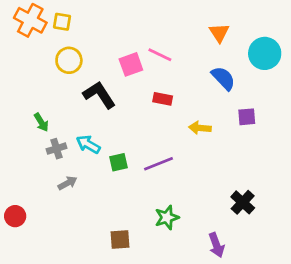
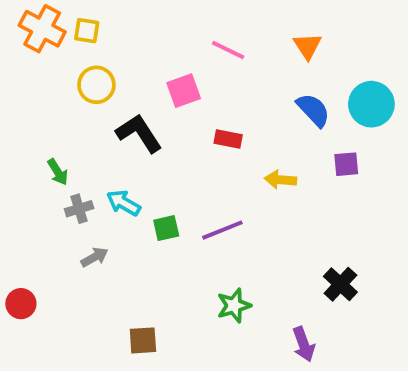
cyan circle: (265, 53) -> (371, 104), moved
pink line: (160, 55) -> (228, 50), moved
brown square: (120, 240) -> (143, 340), moved

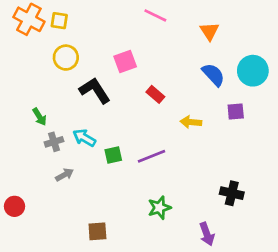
pink line: (228, 50) -> (155, 15), moved
red rectangle: (228, 139) -> (155, 94), turned 30
black cross: (340, 284) -> (232, 193), turned -30

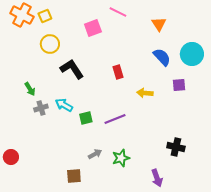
yellow square: (59, 21) -> (45, 16), turned -32
pink square: (125, 61) -> (93, 28), moved
red rectangle: (155, 94) -> (118, 72), turned 32
gray arrow: (65, 175) -> (95, 154), moved

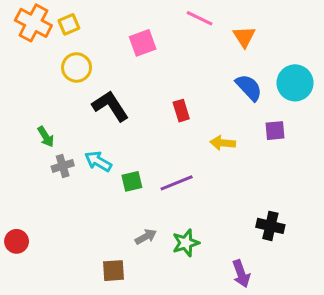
pink line: (118, 12) -> (200, 18), moved

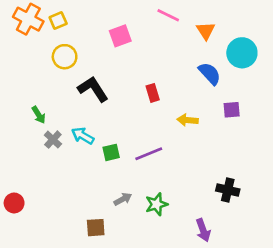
cyan circle: (295, 83) -> (242, 53), moved
gray cross: (63, 166) -> (53, 140), turned -30

